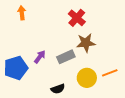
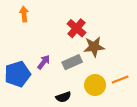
red cross: (77, 18) -> (76, 28), moved

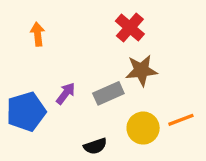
orange arrow: (24, 14) -> (38, 34), moved
red cross: (76, 28) -> (130, 28), moved

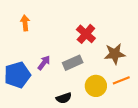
red cross: (130, 28) -> (86, 34), moved
brown star: (141, 70) -> (115, 54), moved

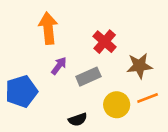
orange arrow: (25, 23) -> (48, 28), moved, size x1.6
purple arrow: (44, 63) -> (59, 66), moved

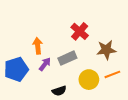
orange arrow: (48, 28) -> (38, 46), moved, size x0.7
purple arrow: (59, 66) -> (45, 64), moved

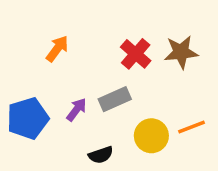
orange arrow: (38, 46) -> (57, 49), moved, turned 42
brown star: (106, 50) -> (181, 52), moved

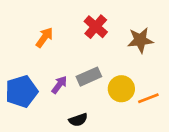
red cross: (136, 54) -> (96, 27), moved
yellow circle: (151, 136) -> (121, 89), moved

